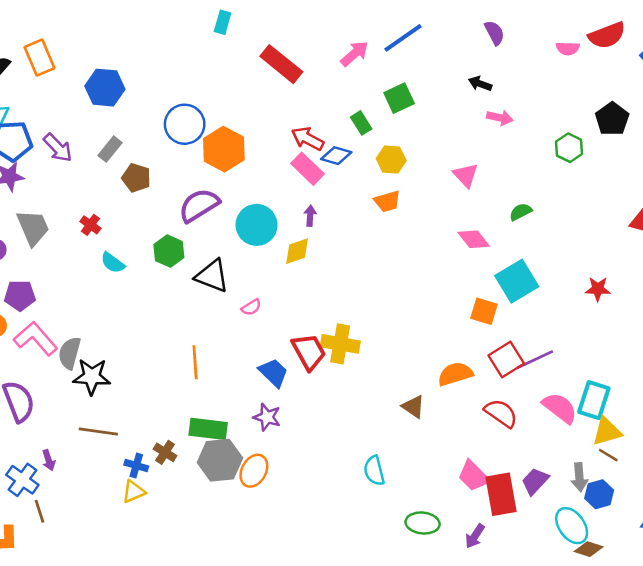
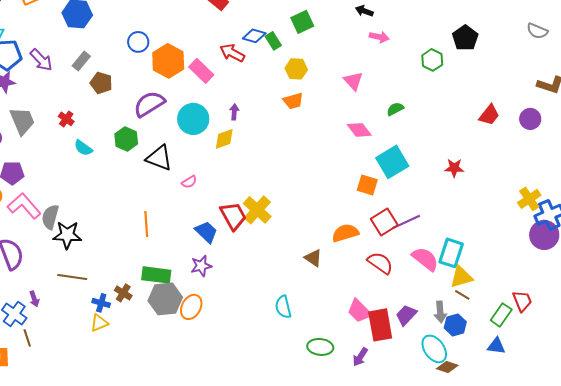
blue circle: (185, 124) -> (138, 42), size x0.7
blue diamond: (336, 156) -> (254, 36), moved
pink rectangle: (308, 169) -> (201, 71), moved
yellow cross: (340, 344) -> (257, 210), turned 32
purple star: (267, 417) -> (201, 266), turned -30

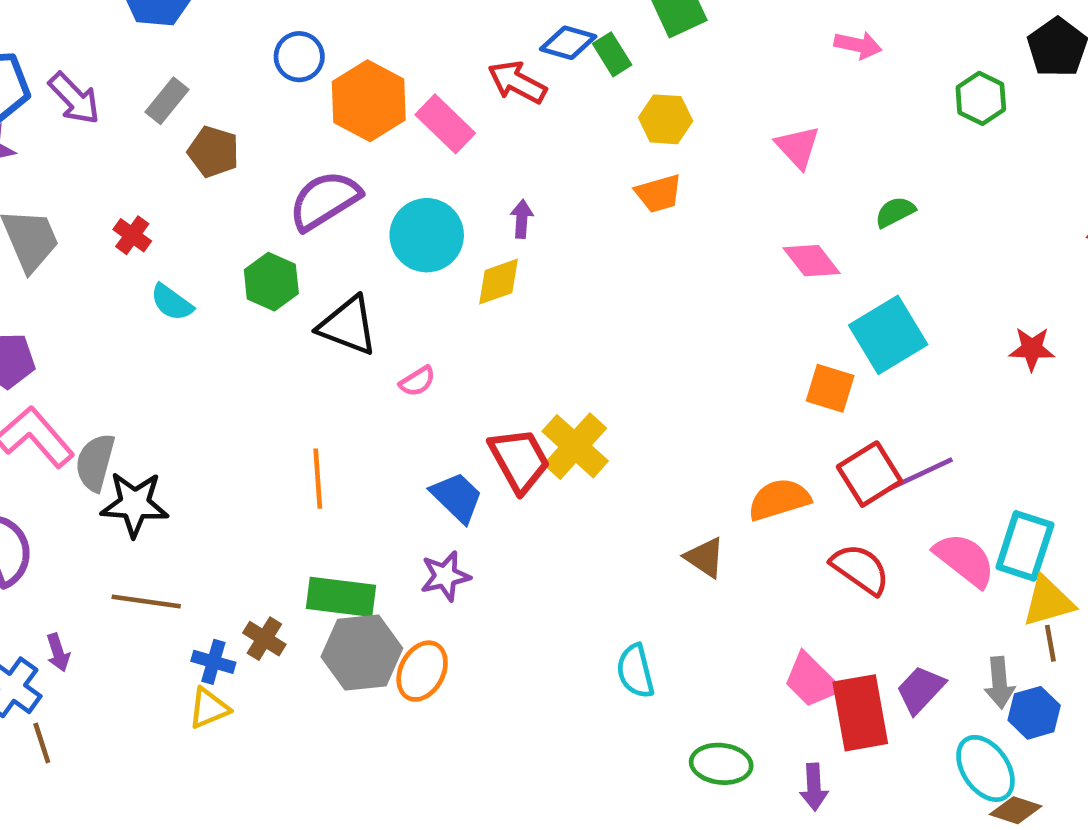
brown line: (462, 295) -> (1050, 643), turned 49
purple arrow: (360, 357) -> (814, 787), turned -36

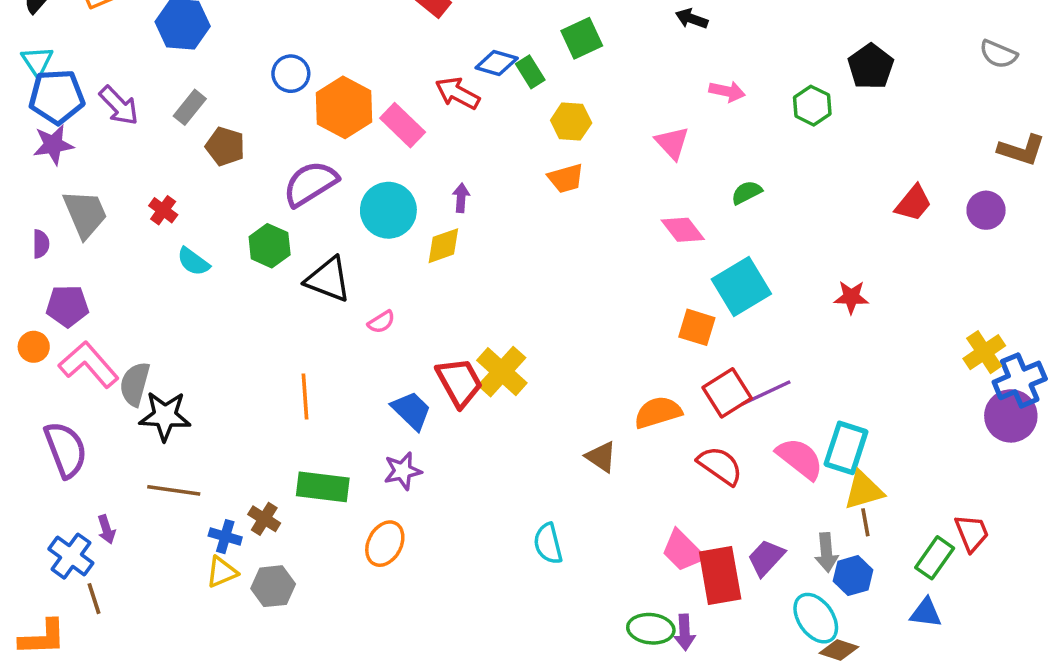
pink arrow: (858, 45) -> (727, 91), moved
gray hexagon: (362, 653) -> (273, 586), moved, size x0.7
green ellipse: (721, 764) -> (651, 629), moved

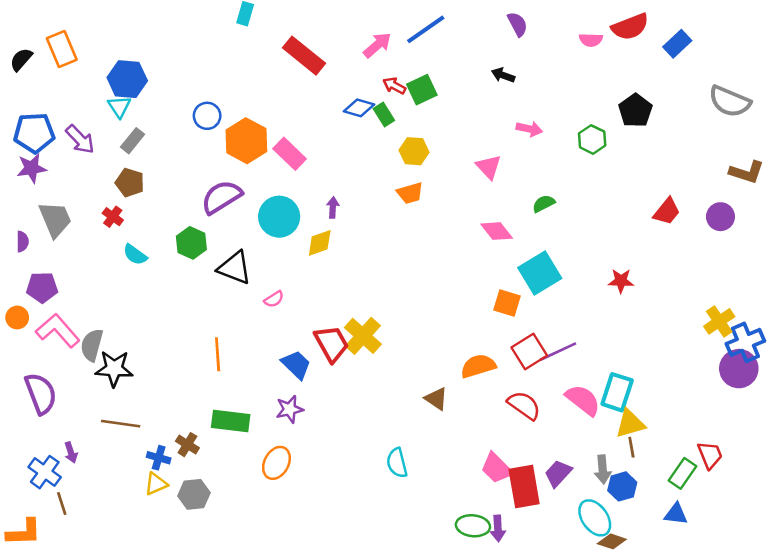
gray semicircle: (998, 54) -> (730, 101), size x1.5
cyan triangle: (37, 61) -> (119, 107), moved
red arrow: (458, 93) -> (394, 86), moved, size x0.7
brown pentagon: (225, 146) -> (130, 183), moved

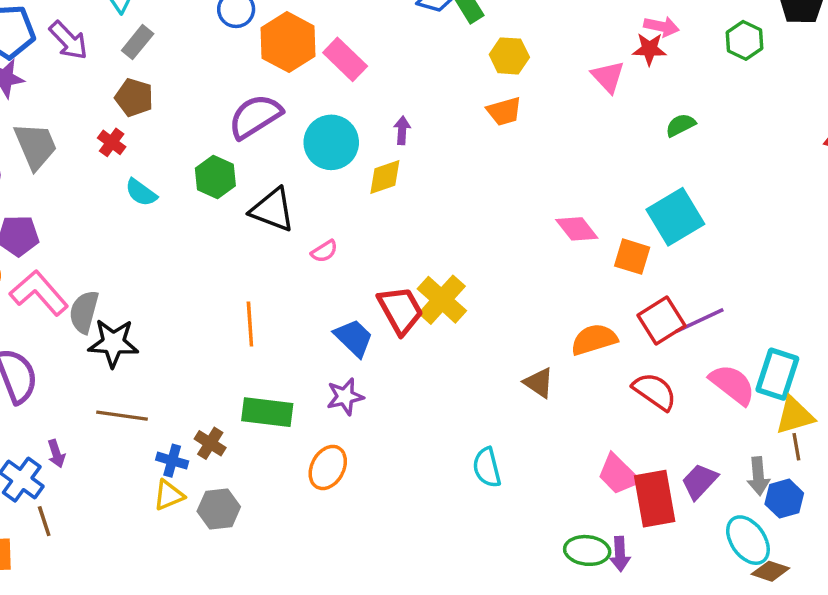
pink diamond: (497, 231) -> (577, 229), moved
red star: (621, 281) -> (649, 49), moved

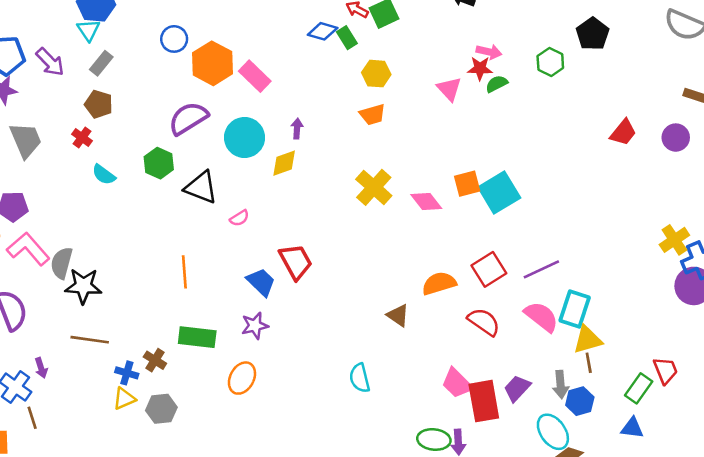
green semicircle: (681, 125) -> (497, 84), moved
orange square: (632, 257) -> (467, 184), moved, turned -32
yellow cross: (442, 300) -> (374, 187), moved
purple line: (700, 320) -> (541, 269), moved

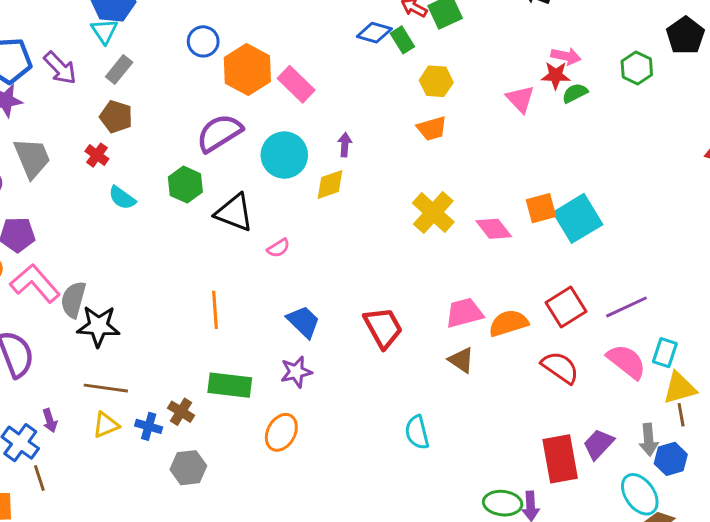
red trapezoid: (296, 262) -> (383, 328), moved
cyan rectangle: (575, 309) -> (665, 353), size x0.7
pink trapezoid: (457, 383) -> (464, 313), moved, turned 120
yellow triangle: (124, 399) -> (106, 425), moved

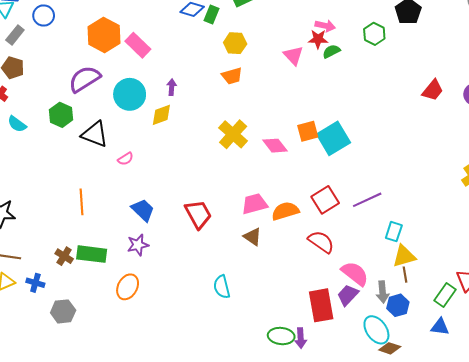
green rectangle: (402, 40) -> (212, 14), turned 54
blue circle: (203, 41) -> (44, 16), moved
pink semicircle: (626, 362) -> (355, 274), moved
brown cross: (181, 412) -> (64, 256), moved

